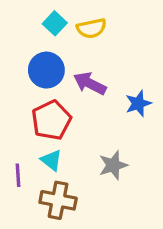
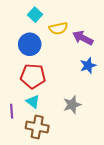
yellow semicircle: (91, 28) -> (58, 28), moved
purple arrow: (90, 83) -> (83, 38), moved
red pentagon: (51, 120) -> (33, 76), turned 30

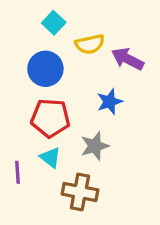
blue star: (88, 65) -> (110, 102), moved
gray star: (72, 105) -> (95, 146), moved
brown cross: (37, 127) -> (80, 192), moved

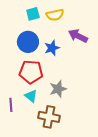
cyan square: (54, 23) -> (33, 14), turned 32
yellow semicircle: (90, 44) -> (55, 15), moved
blue star: (110, 102) -> (52, 48), moved

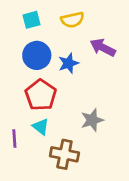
cyan square: (33, 14) -> (31, 20), moved
red pentagon: (31, 72) -> (41, 95), turned 30
gray star: (58, 89) -> (92, 120), moved

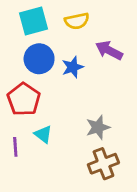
cyan square: (31, 20) -> (33, 21), size x1.5
red pentagon: (41, 95) -> (24, 99), moved
brown cross: (64, 154) -> (103, 164), moved, turned -32

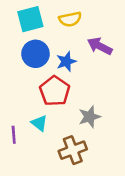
red pentagon: (24, 99) -> (55, 91), moved
brown cross: (103, 164) -> (73, 150), moved

